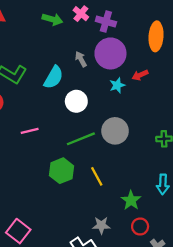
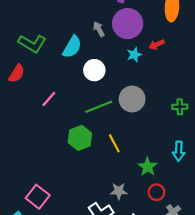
pink line: (30, 131) -> (49, 99), turned -35

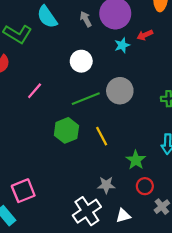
cyan semicircle: (72, 47) -> (47, 17), moved, turned 115
pink square: (38, 197) -> (23, 191), turned 30

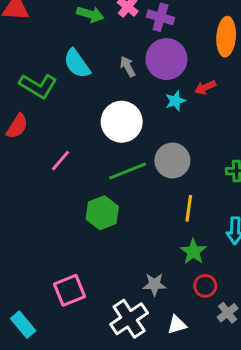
white circle: (81, 61) -> (122, 122), size x1.4
yellow line: (102, 136) -> (189, 208), moved, turned 36
pink square: (23, 191) -> (69, 290), moved

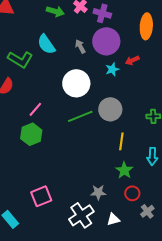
green hexagon: (102, 213) -> (31, 134), moved

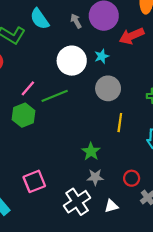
red arrow: (132, 60) -> (132, 36), size x1.6
cyan star: (112, 69) -> (102, 56), moved
green line: (80, 116) -> (55, 96), moved
green star: (124, 170) -> (91, 151), moved

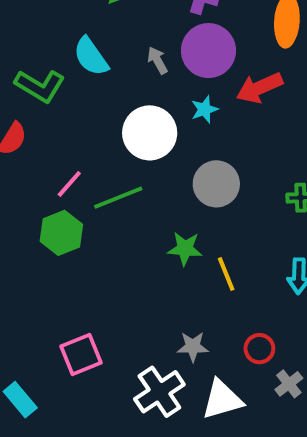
cyan star: (102, 56) -> (205, 109), moved
yellow line: (120, 123) -> (226, 274), moved, turned -30
green star: (91, 151) -> (185, 249), moved, turned -30
white triangle: (111, 206) -> (222, 400), size x1.6

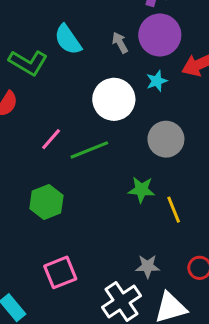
green hexagon: (61, 233) -> (46, 202), moved

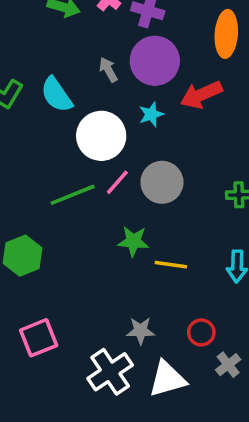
cyan semicircle: (68, 40) -> (57, 95), moved
pink line: (51, 139) -> (117, 182), moved
yellow line: (174, 210) -> (171, 265), turned -60

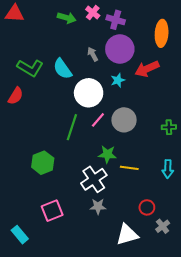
green line: (73, 195) -> (72, 127), turned -50
gray star: (141, 331) -> (98, 206), moved
white cross: (110, 372) -> (94, 179), moved

